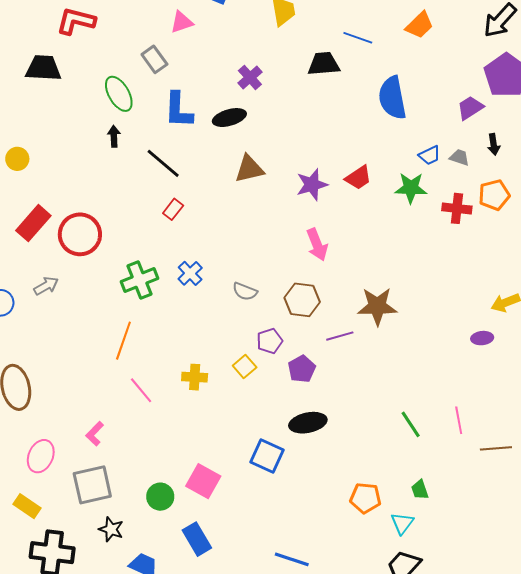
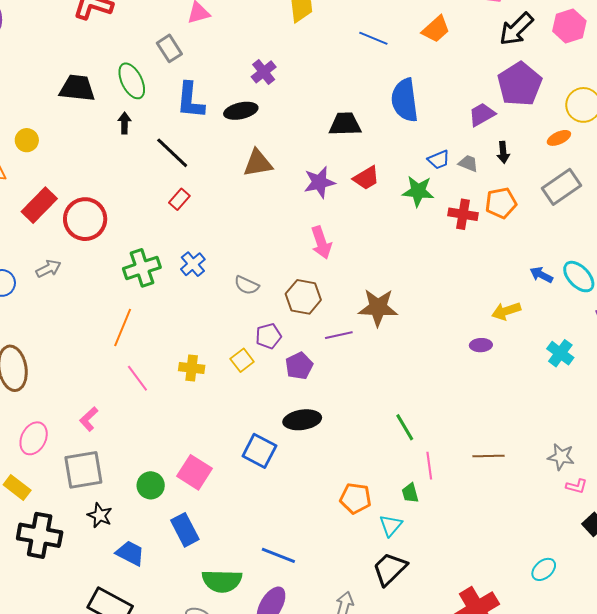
black trapezoid: (324, 64) -> (345, 124), moved
black trapezoid: (43, 68) -> (77, 88), moved
pink line: (459, 420) -> (429, 466), moved

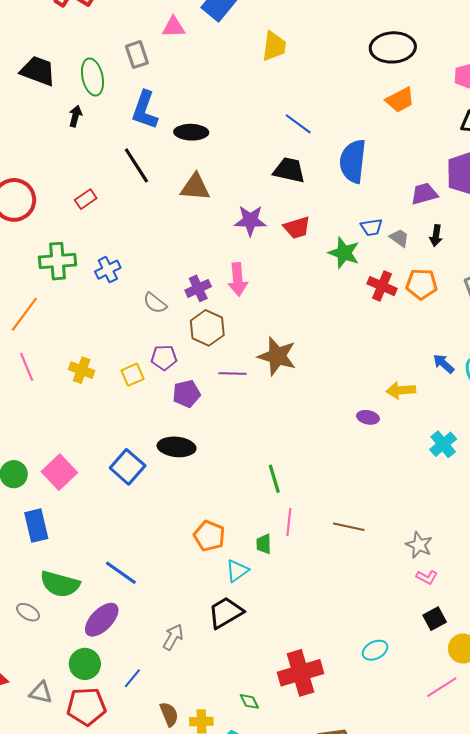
blue line: (373, 38) -> (298, 124), moved
purple cross: (264, 72) -> (198, 288), moved
black line: (172, 153) -> (136, 165), moved
red rectangle: (179, 199) -> (86, 199), moved

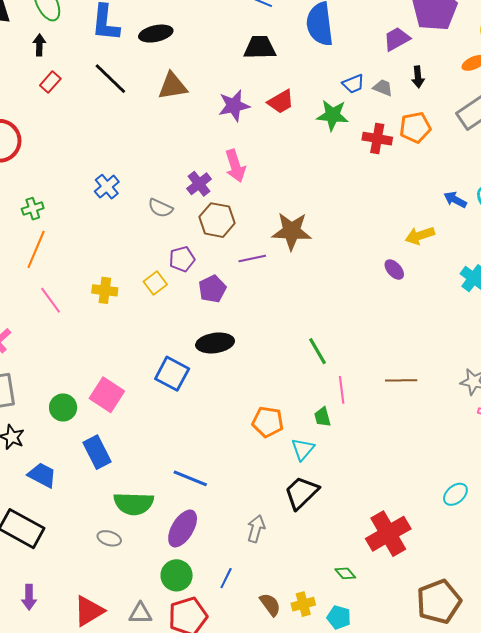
red rectangle: (86, 199) -> (50, 82), moved
green cross: (58, 261) -> (33, 209), moved, size x0.6
purple ellipse: (368, 417) -> (394, 270), turned 50

